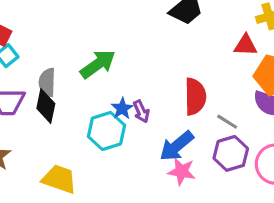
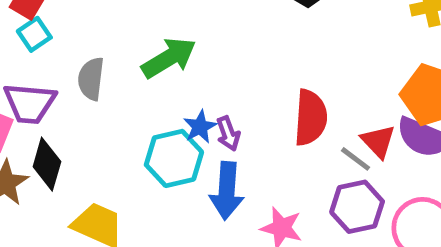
red triangle: (246, 45) -> (378, 141), moved, turned 40
black diamond: (46, 106) -> (47, 164), moved
blue arrow: (177, 146) -> (227, 191), moved, turned -51

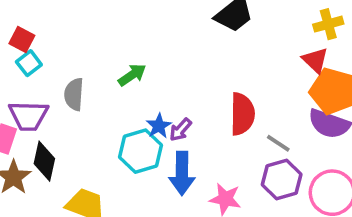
green arrow: (169, 58) -> (132, 75), size x0.7
purple arrow: (228, 134) -> (181, 130), turned 65
red triangle: (378, 141) -> (315, 60), moved

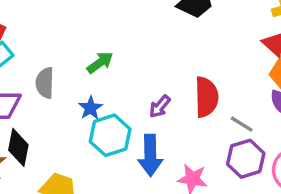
blue star: (159, 126) -> (90, 108), moved
purple arrow: (181, 130) -> (160, 107), moved

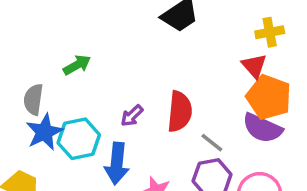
gray semicircle: (45, 83) -> (33, 99), moved
blue star: (90, 108) -> (44, 132), moved, size x1.5

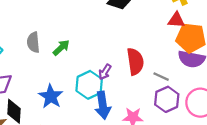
red triangle: (254, 66) -> (176, 20), turned -30
gray semicircle: (33, 99) -> (33, 42), moved
cyan hexagon: (79, 139) -> (89, 85), moved

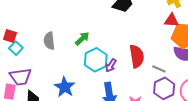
green arrow: (61, 48) -> (82, 39), moved
cyan hexagon: (89, 85) -> (96, 60), moved

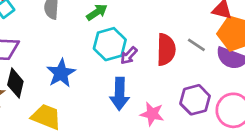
gray line: (159, 69) -> (196, 45), moved

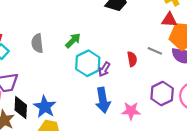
red semicircle: (166, 50) -> (132, 59), size x0.6
blue star: (61, 73) -> (45, 107), moved

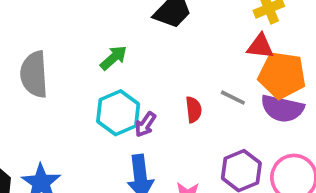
green arrow: (73, 41) -> (114, 58), moved
gray semicircle: (37, 43) -> (34, 74), size x1.4

